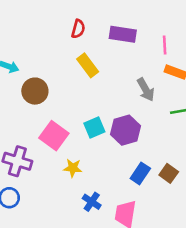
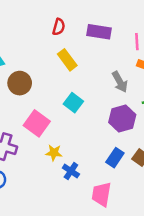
cyan square: (94, 127) -> (73, 103), moved, turned -30
purple hexagon: (125, 130) -> (122, 118), moved
blue cross: (92, 202) -> (71, 171), moved

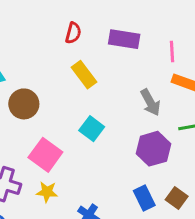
yellow star: (54, 153) -> (47, 192), moved
blue rectangle: (115, 158) -> (144, 198), turned -60

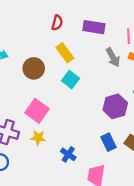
gray arrow: (150, 102) -> (113, 57), moved
brown circle: (24, 104) -> (34, 68), moved
cyan square: (92, 129) -> (71, 80), moved

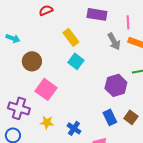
red semicircle: (57, 23) -> (46, 10), moved, turned -128
brown circle: (34, 68) -> (32, 61), moved
yellow star: (38, 138) -> (47, 122), moved

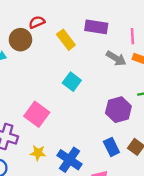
yellow rectangle: (71, 37) -> (66, 40), moved
gray arrow: (114, 41) -> (116, 58), turned -30
brown circle: (32, 61) -> (20, 40), moved
blue cross: (74, 128) -> (69, 160), size x1.5

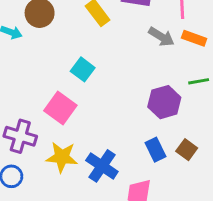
cyan square: (72, 82) -> (83, 69), moved
yellow star: (38, 153) -> (62, 157), size x1.5

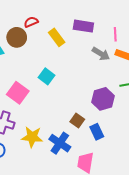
pink square: (60, 108) -> (18, 93), moved
brown square: (187, 150) -> (77, 120), moved

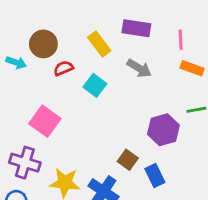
red semicircle: (31, 22) -> (63, 68), moved
gray arrow: (101, 54) -> (139, 68), moved
cyan square: (46, 76) -> (95, 85), moved

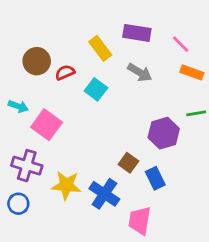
pink line: (181, 40) -> (181, 44), turned -42
brown circle: (43, 44) -> (37, 61), moved
cyan arrow: (16, 63) -> (18, 106), moved

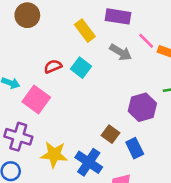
pink line: (181, 44) -> (146, 41), moved
brown circle: (37, 61) -> (27, 15), moved
red semicircle: (65, 72) -> (53, 66), moved

